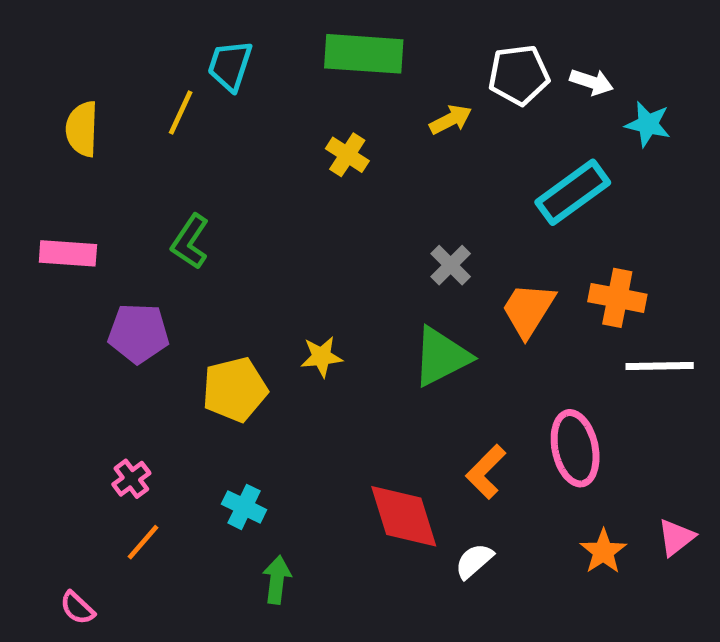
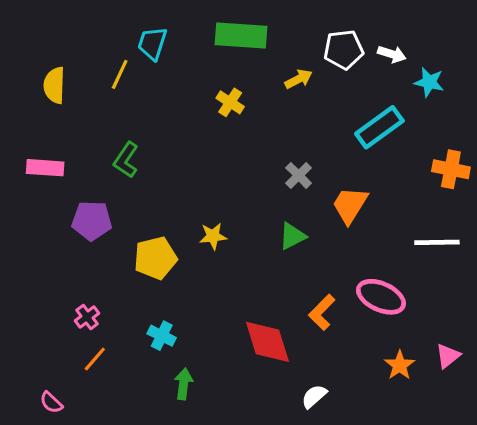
orange cross: (617, 298) -> (451, 169), moved
green triangle: (441, 357) -> (292, 236), size x0.7
pink ellipse: (575, 448) -> (381, 297), turned -54
white semicircle: (474, 561) -> (314, 396), moved

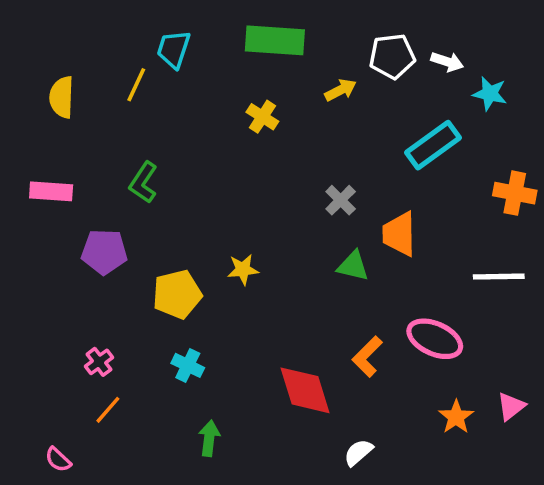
orange trapezoid: (350, 205) -> (399, 234), turned -33
green triangle: (292, 236) -> (353, 266), moved, turned 40
cyan cross: (162, 336) -> (188, 365), moved

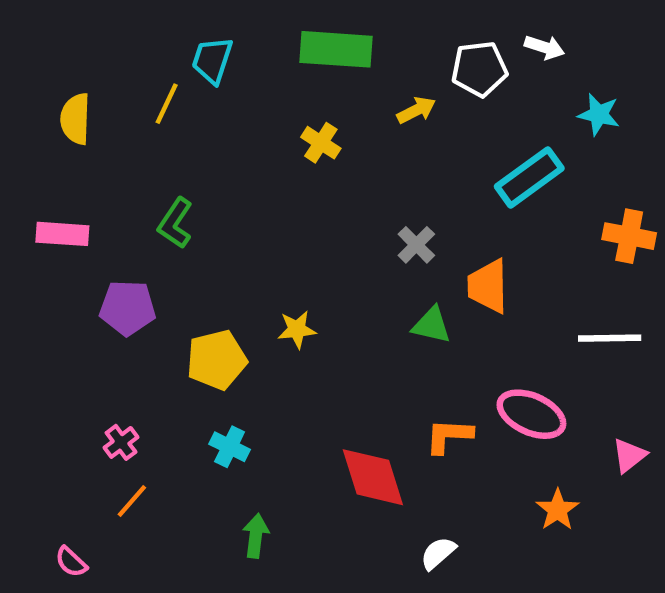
white arrow: (447, 62) -> (544, 47), moved
orange L-shape: (367, 357) -> (449, 436), turned 48
pink triangle: (511, 406) -> (629, 455), moved

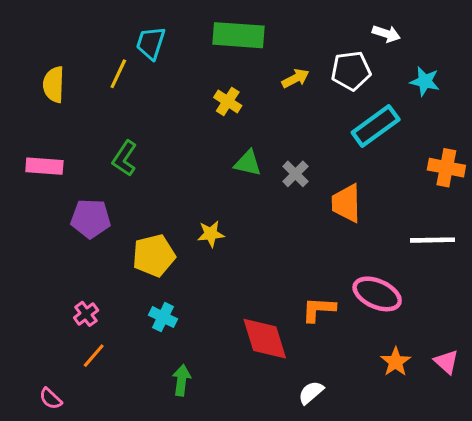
white pentagon: (479, 69) -> (351, 71), moved
green triangle: (432, 325) -> (248, 163), moved
pink triangle: (629, 455) -> (446, 362), moved, turned -40

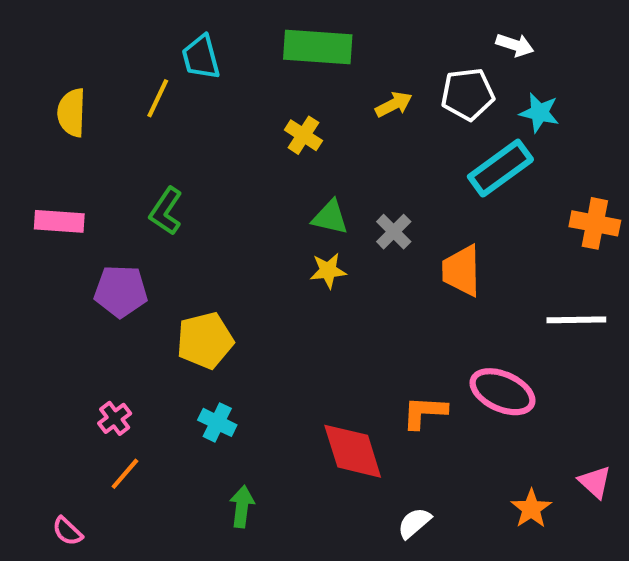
cyan trapezoid: (151, 43) -> (201, 57), turned -33
cyan star: (425, 81) -> (539, 113), moved
yellow star: (211, 234) -> (328, 271), moved
orange star: (396, 362) -> (531, 509), moved

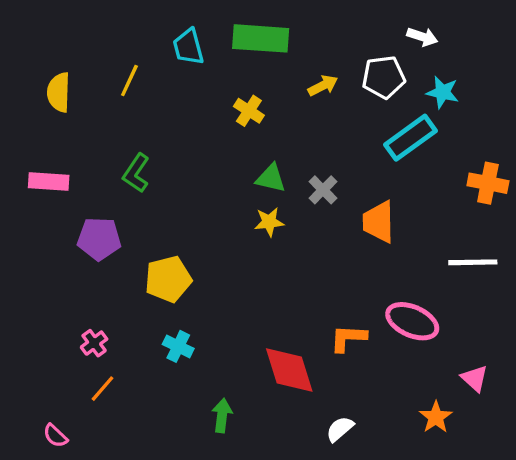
cyan trapezoid: (201, 57) -> (188, 47), moved
pink triangle: (595, 482) -> (475, 378), moved
green arrow: (242, 507) -> (222, 415), moved

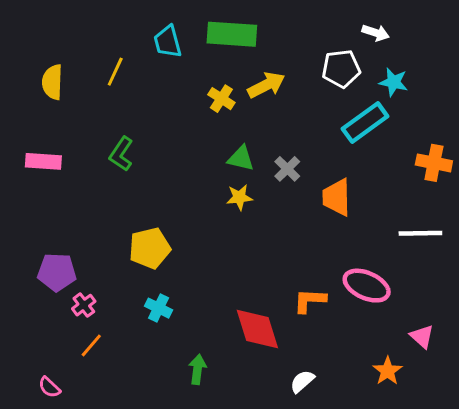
yellow arrow: (323, 86) -> (266, 85), moved, size x1.4
purple pentagon: (99, 239) -> (57, 272), moved

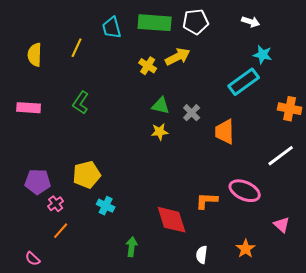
white pentagon: (341, 69) -> (196, 22), moved
white line: (420, 233) -> (281, 156), turned -36
yellow pentagon: (150, 248) -> (87, 175), moved
orange star: (388, 371) -> (246, 249), moved
white semicircle: (302, 381) -> (202, 255), turned -42

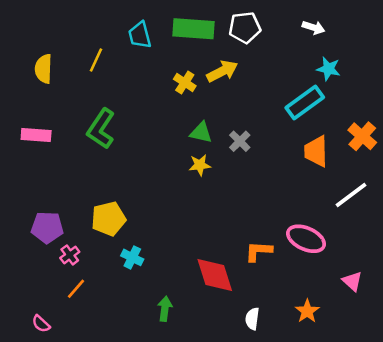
green L-shape: (81, 103) -> (101, 129), size x1.4
orange cross: (290, 109) -> (362, 136), turned 30
orange trapezoid: (225, 132) -> (316, 151), moved

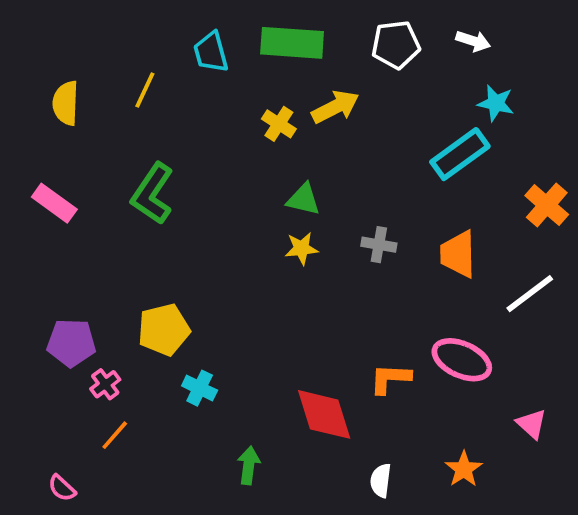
white pentagon: (245, 27) -> (396, 45), moved
pink rectangle: (36, 135) -> (54, 203), turned 32
gray cross: (240, 141) -> (379, 245), moved, turned -35
orange trapezoid: (316, 151) -> (458, 254), moved

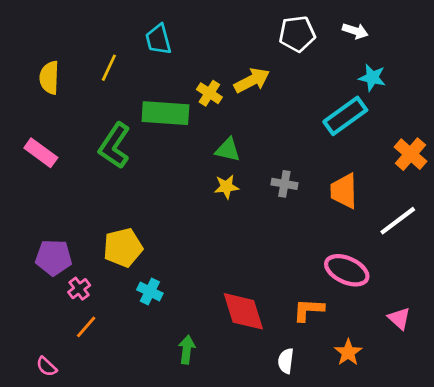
green rectangle: (292, 43) -> (165, 113), moved
orange L-shape: (390, 379) -> (309, 310), moved

